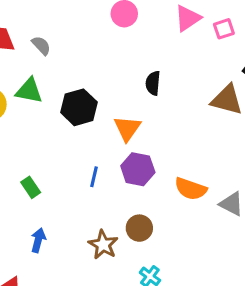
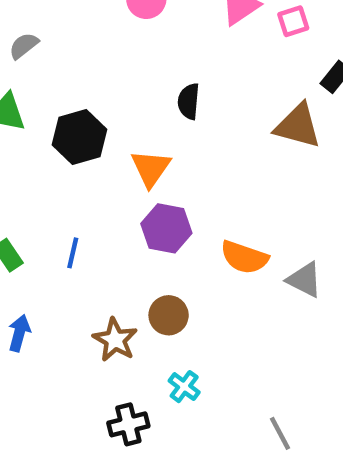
gray semicircle: (41, 45) -> (24, 46), turned -85
blue line: (94, 177) -> (73, 253), moved

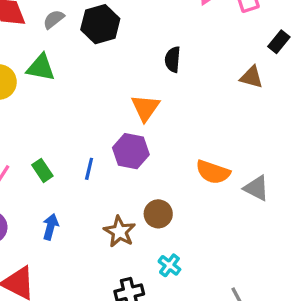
brown triangle: (298, 126) -> (251, 77), size x0.7
black hexagon: (79, 137) -> (100, 24), moved
purple hexagon: (166, 228) -> (131, 151), moved

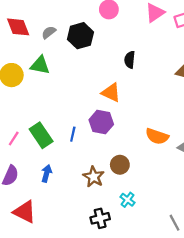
orange triangle: (145, 108) -> (111, 93), turned -40
green rectangle: (42, 170) -> (41, 135), size x1.6

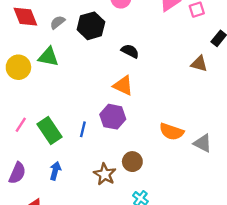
black semicircle: (130, 60) -> (130, 51), moved, turned 112
pink line: (14, 138) -> (21, 125), moved

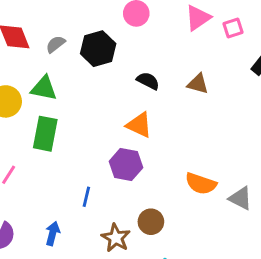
brown triangle: (199, 64) -> (198, 84), moved
blue line: (83, 129) -> (86, 197), moved
green rectangle: (49, 131) -> (45, 134), moved, turned 45

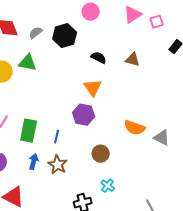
orange triangle: (139, 125) -> (93, 88), turned 30
green rectangle: (45, 134) -> (29, 131), moved
brown star: (116, 238) -> (58, 165), moved

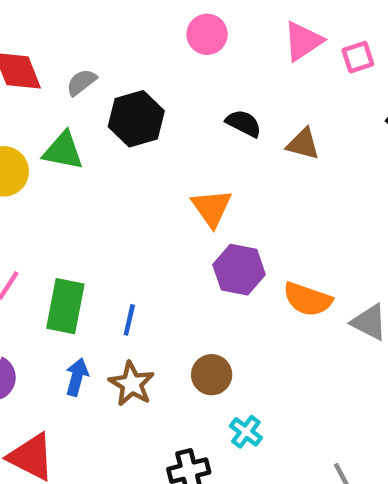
black hexagon: (65, 36) -> (136, 119), moved
black semicircle: (99, 58) -> (244, 123), moved
purple hexagon: (84, 115) -> (239, 270), moved
brown circle: (101, 154) -> (212, 375), moved

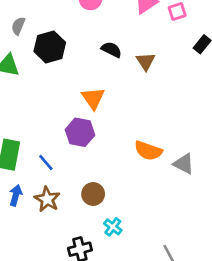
gray semicircle: (81, 82) -> (18, 26), turned -30
brown triangle: (303, 144) -> (146, 61), turned 42
purple hexagon: (239, 270) -> (80, 132), moved
blue line: (129, 320) -> (46, 162), turned -54

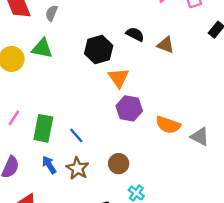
black hexagon: (50, 47) -> (99, 50), moved
brown triangle: (146, 61) -> (166, 45), turned -36
purple hexagon: (80, 132) -> (129, 108), moved
blue arrow: (16, 195) -> (49, 165), turned -48

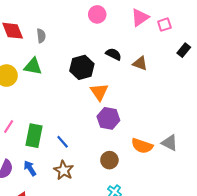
gray semicircle: (52, 13) -> (41, 36), turned 152
orange semicircle: (168, 125) -> (142, 146), moved
brown circle: (119, 164) -> (109, 160), moved
blue arrow: (49, 165) -> (30, 168), moved

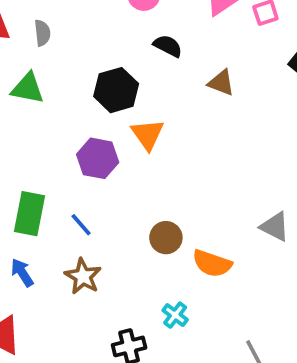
black semicircle: (113, 54) -> (168, 46), moved
purple hexagon: (108, 118) -> (98, 158), moved
orange semicircle: (142, 146) -> (212, 263), moved
brown circle: (109, 160) -> (166, 238), moved

